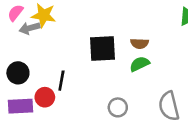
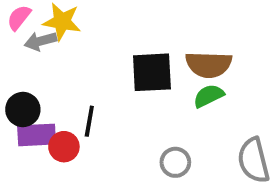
brown semicircle: (140, 43) -> (209, 65), size x1.6
purple rectangle: (21, 106) -> (37, 135), moved

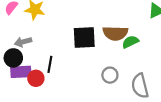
gray arrow: (40, 41) -> (23, 42), moved
green semicircle: (209, 96) -> (130, 42), moved
gray circle: (175, 162) -> (110, 75), moved

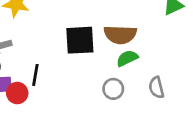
green semicircle: (130, 42) -> (127, 58), moved
gray semicircle: (140, 86) -> (156, 87), moved, size x0.7

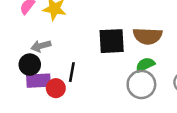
green semicircle: (127, 58) -> (145, 65), moved
gray circle: (113, 89) -> (141, 84), size x1.5

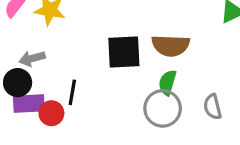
green semicircle: (145, 65) -> (167, 83), turned -48

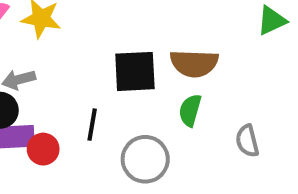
black line: (72, 92) -> (92, 125), moved
gray circle: (163, 108) -> (145, 159), moved

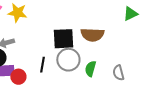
green semicircle: (190, 110) -> (90, 69), moved
gray circle: (145, 159) -> (68, 60), moved

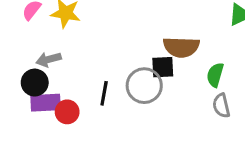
black square: (63, 39) -> (163, 67), moved, size x0.7
green semicircle: (90, 69) -> (215, 75), moved

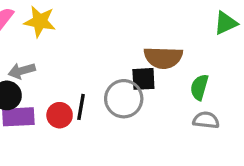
gray semicircle: (221, 106) -> (206, 120), turned 110
red circle: (67, 112) -> (60, 115), moved

